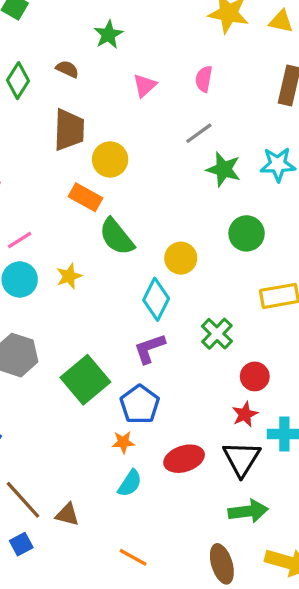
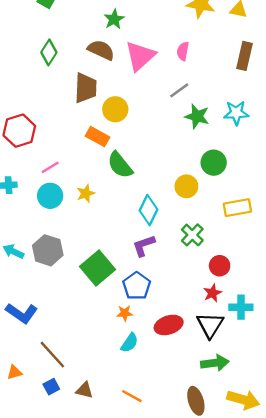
brown semicircle: (67, 69) -> (101, 50), moved, size x1.6
pink triangle: (145, 85) -> (140, 56), size x1.8
yellow circle: (181, 258) -> (186, 186), moved
brown triangle: (67, 515) -> (84, 390), moved

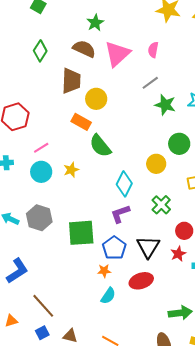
green square: (98, 268) -> (81, 233), turned 36
blue L-shape: (22, 313) -> (17, 271), turned -68
black triangle: (210, 325) -> (148, 247), moved

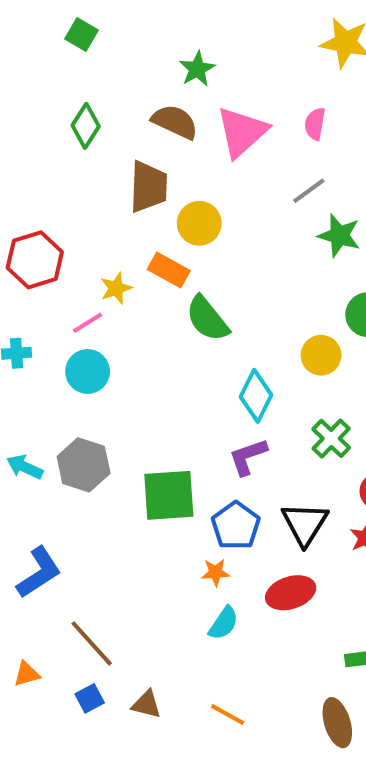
yellow star: (71, 170) -> (116, 288), moved

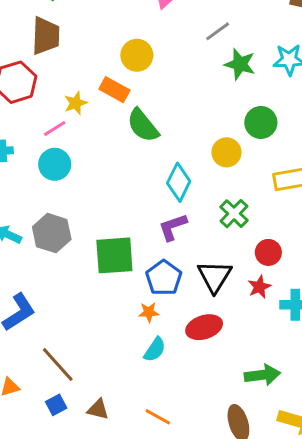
brown trapezoid: (148, 187) -> (46, 36), moved

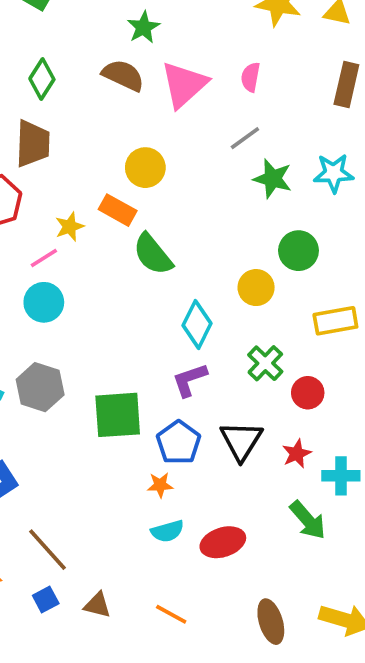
red circle: (268, 252) -> (308, 393), moved
red ellipse: (204, 327) -> (223, 542), moved
cyan semicircle: (155, 350) -> (167, 531), turned 40
green arrow: (262, 375) -> (308, 520), moved, turned 56

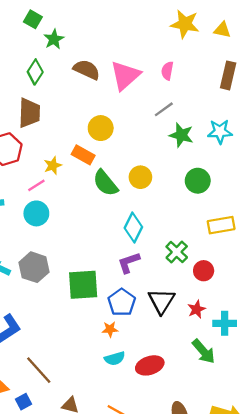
green star: (143, 27) -> (54, 39), moved
yellow circle: (256, 288) -> (140, 177), moved
blue square: (46, 599) -> (23, 402), moved

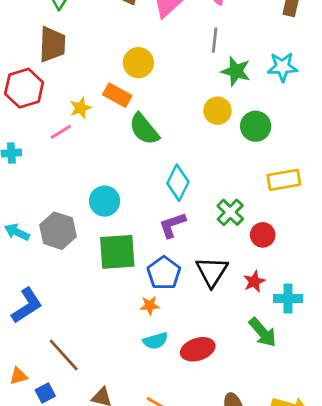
gray line: (164, 109) -> (215, 40), turned -48
yellow circle: (140, 177) -> (217, 111), moved
cyan circle: (36, 213) -> (105, 201), moved

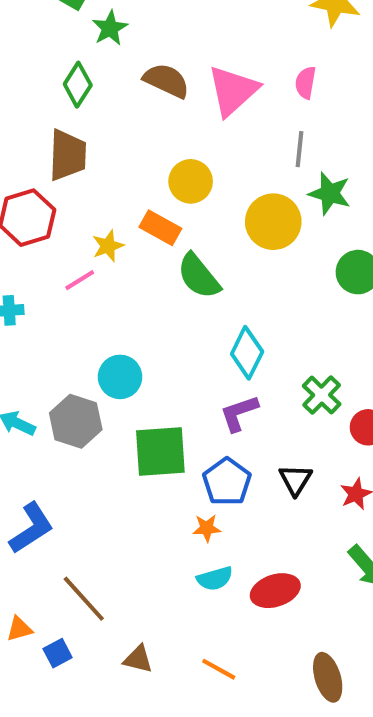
yellow circle: (217, 111) -> (273, 222), moved, size x1.4
cyan circle: (105, 201) -> (120, 377), moved
black triangle: (212, 272) -> (295, 480), size x0.7

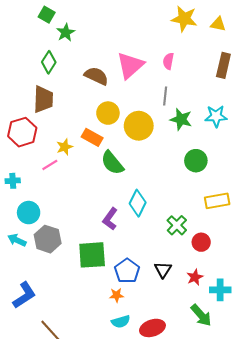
brown semicircle: (166, 81) -> (96, 76), moved
yellow circle: (273, 222) -> (139, 126), moved
cyan circle: (120, 377) -> (29, 213), moved
purple L-shape: (239, 413) -> (110, 219), moved, turned -35

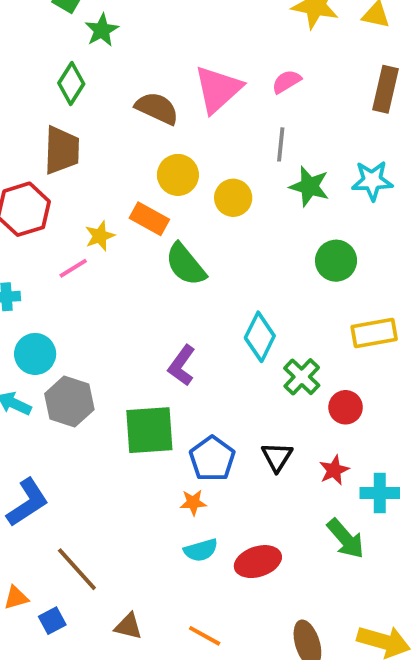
pink semicircle: (168, 61) -> (286, 82), turned 49
yellow circle: (139, 126) -> (233, 198), size x0.7
cyan diamond: (138, 203) -> (260, 337), moved

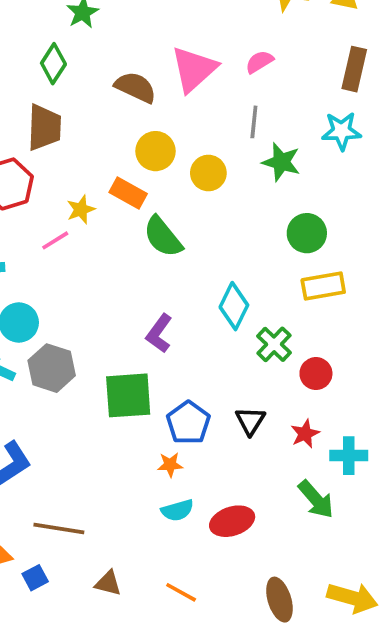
cyan star: (372, 181) -> (341, 131), moved
yellow rectangle: (374, 333) -> (323, 286), moved
brown line: (77, 569) -> (59, 528), turned -39

